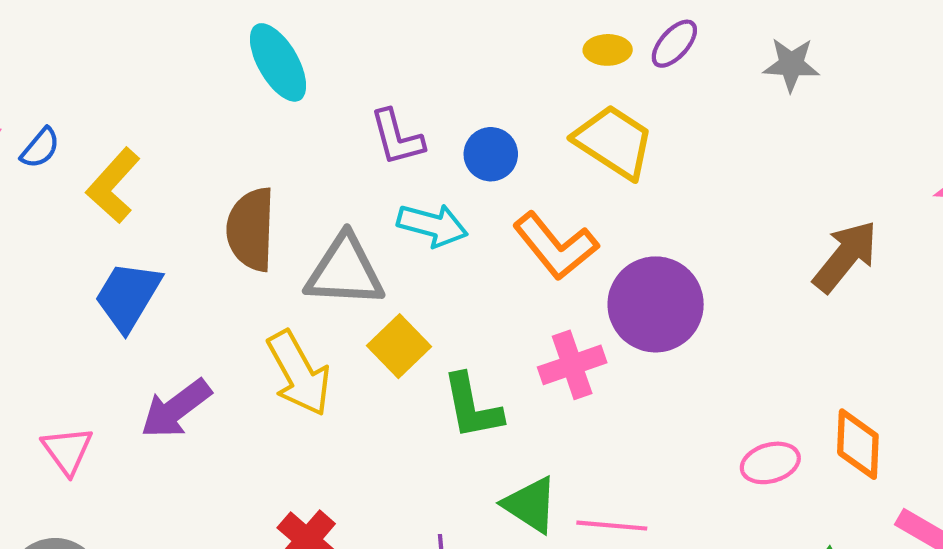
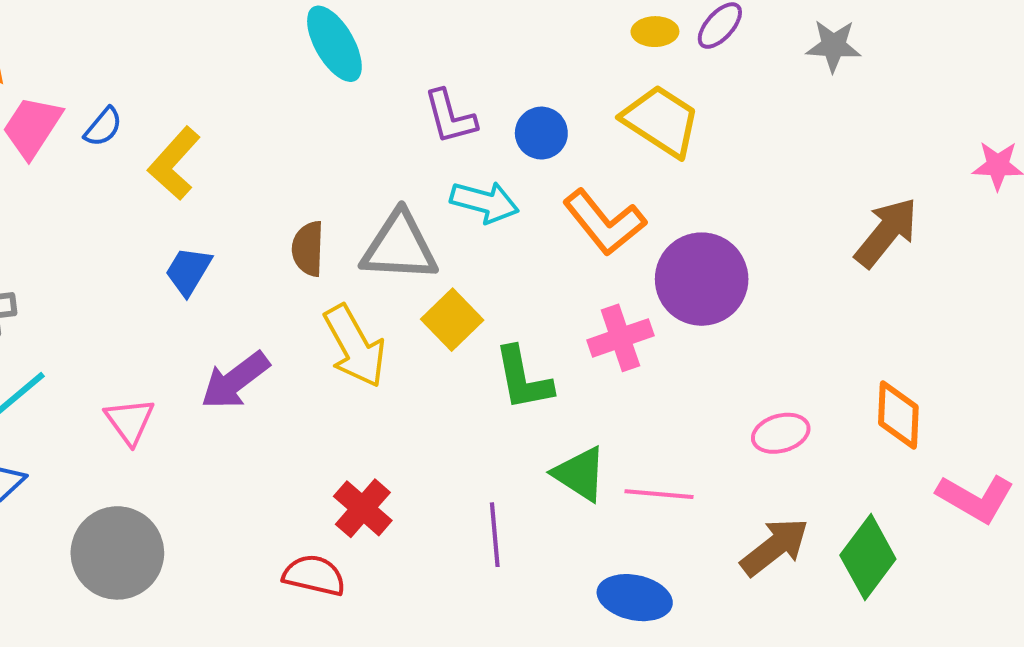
brown semicircle: (251, 229) -> (308, 249), moved, size x0.7
blue trapezoid: (128, 296) -> (188, 271), size x0.7
pink ellipse: (770, 463) -> (781, 433), moved

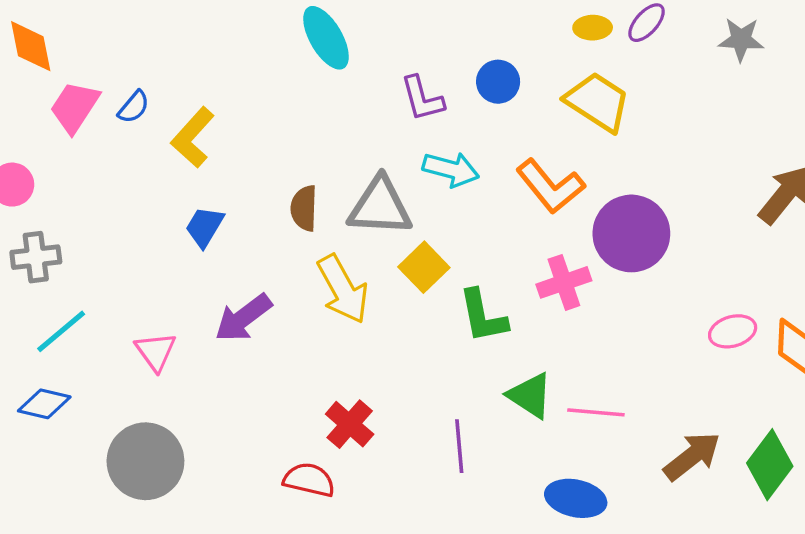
blue circle: (541, 133) -> (498, 82), moved
pink ellipse: (781, 433) -> (733, 331), moved

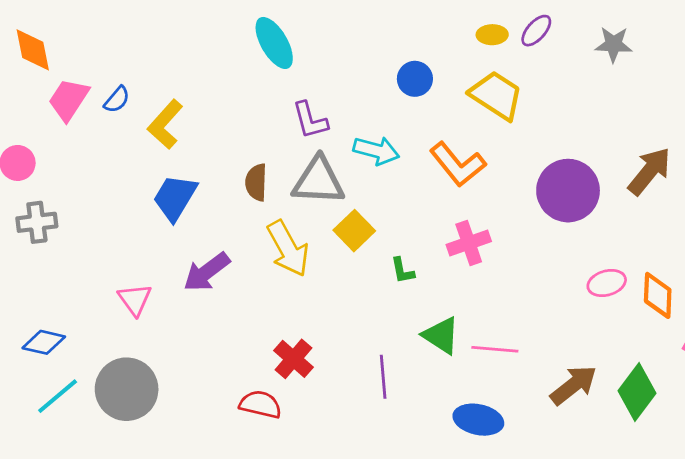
purple L-shape: (422, 99) -> (310, 120), moved
blue trapezoid: (205, 227) -> (175, 197), size x1.4
purple circle: (631, 233) -> (568, 191), moved
green L-shape: (483, 316) -> (402, 271), size x0.6
cyan line: (61, 331) -> (58, 396), moved

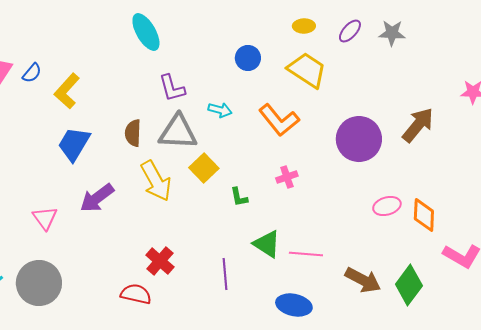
purple ellipse: (536, 31) -> (350, 31), moved
cyan arrow: (376, 151) -> (220, 110), size x0.7
pink cross: (469, 243) -> (287, 177), size x0.7
brown arrow: (574, 385) -> (363, 280), turned 66

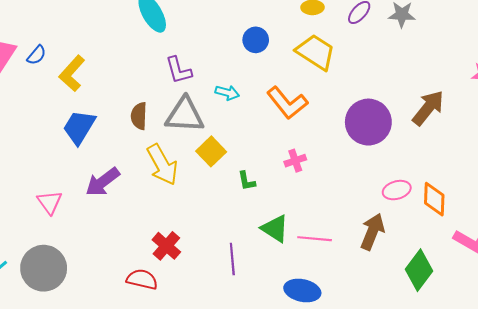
brown arrow: (363, 280) -> (372, 232), moved, turned -96

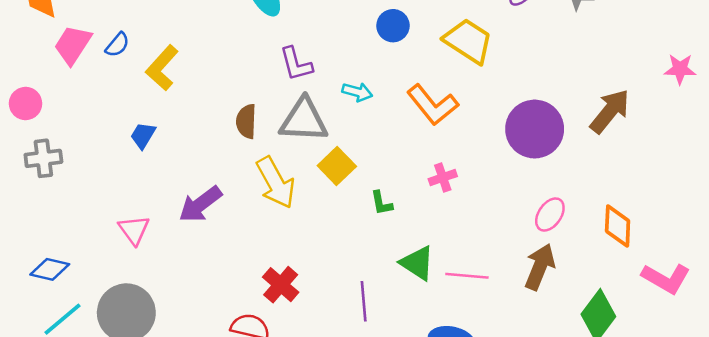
blue trapezoid: (79, 127) -> (143, 135), moved, size x0.6
pink ellipse: (397, 190) -> (550, 215), moved, turned -40

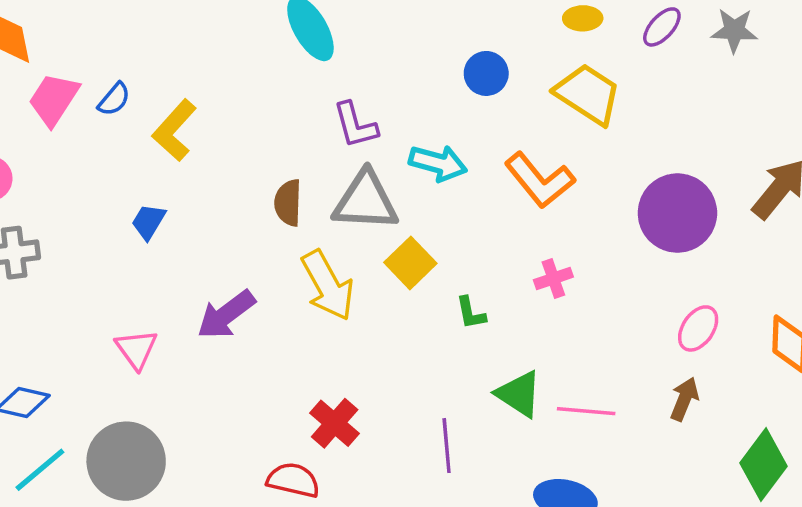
cyan arrow: (357, 92) -> (438, 163), size x1.4
brown arrow: (540, 267) -> (684, 399), size x0.7

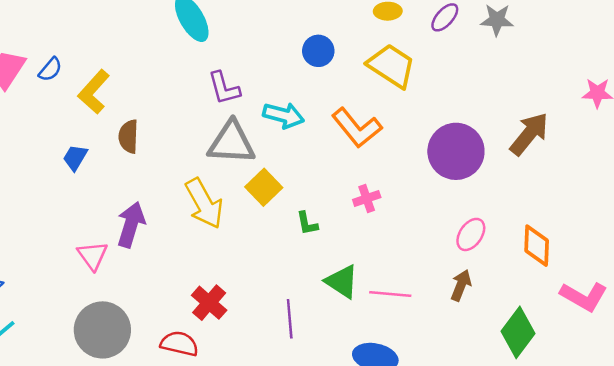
brown semicircle: (288, 203) -> (128, 136), moved
purple arrow: (226, 315) -> (131, 225), turned 144
pink triangle: (136, 349) -> (92, 256), moved
gray circle: (126, 461) -> (102, 330), moved

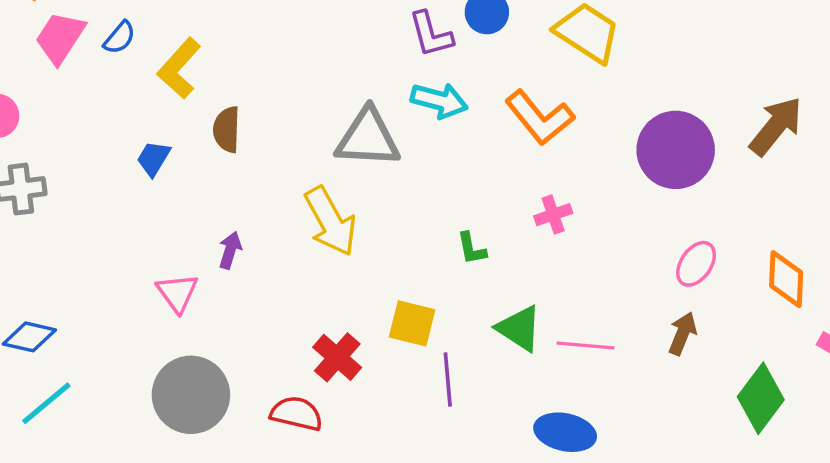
purple L-shape: (224, 88) -> (431, 34), moved
yellow square: (264, 187) -> (412, 323), moved, turned -32
purple arrow: (131, 225) -> (230, 250), size x0.6

